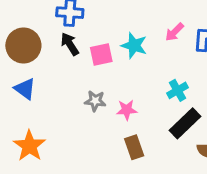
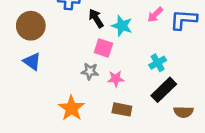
black arrow: (70, 44) -> (96, 18), moved
pink square: (101, 54) -> (103, 48), moved, turned 30
orange star: (29, 146) -> (71, 108), moved
brown rectangle: (134, 147) -> (122, 109), turned -60

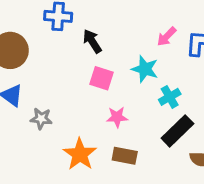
cyan star: (122, 26) -> (145, 69), moved
gray star: (90, 71) -> (41, 119), moved
orange star: (71, 108) -> (80, 154), moved

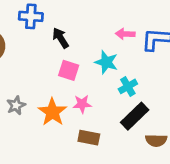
pink arrow: (167, 37) -> (125, 34), turned 48
gray star: (41, 119) -> (16, 105), turned -30
orange star: (80, 154) -> (52, 112), moved

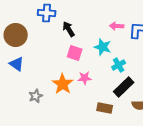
gray star: (16, 105) -> (36, 96), moved
brown rectangle: (89, 138) -> (105, 108), moved

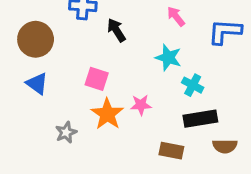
pink arrow: (117, 26) -> (176, 16), moved, turned 48
pink square: (75, 53) -> (97, 79), moved
cyan cross: (119, 65) -> (193, 85), turned -32
black rectangle: (124, 87) -> (200, 119), turned 35

